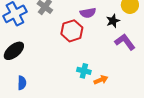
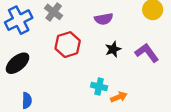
black star: (113, 21) -> (113, 49), moved
red hexagon: (72, 31) -> (68, 45), moved

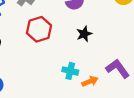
purple L-shape: (147, 53) -> (118, 69), moved

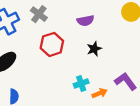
cyan cross: (70, 71) -> (81, 83), turned -32

